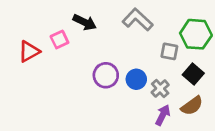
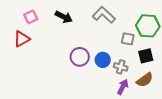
pink square: (59, 39) -> (31, 17), moved
black square: (193, 74) -> (146, 56), turned 35
gray cross: (160, 89) -> (121, 67), turned -32

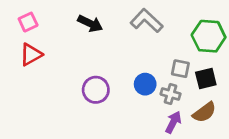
pink square: (31, 17) -> (28, 22), moved
gray square: (128, 39) -> (180, 69), moved
purple circle: (80, 57) -> (96, 90), moved

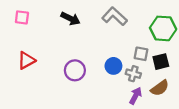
pink square: (28, 22) -> (22, 17), turned 32
red triangle: (31, 55) -> (26, 60), moved

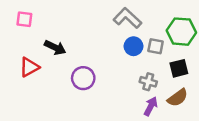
black arrow: (70, 19) -> (55, 47), moved
gray square: (141, 54) -> (156, 46), moved
blue circle: (113, 66) -> (134, 46), moved

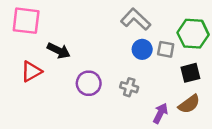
pink square: (24, 19) -> (26, 21), size x1.6
gray cross: (148, 82) -> (129, 87), moved

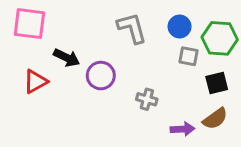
gray L-shape: (136, 19) -> (132, 28), moved, turned 32
blue circle: (142, 49) -> (180, 27), moved
purple circle: (89, 83) -> (101, 76), moved
purple arrow: (160, 113) -> (183, 129), turned 60

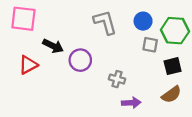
purple arrow: (183, 129) -> (131, 103), moved

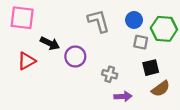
black square: (173, 66) -> (151, 68), moved

